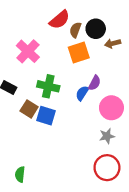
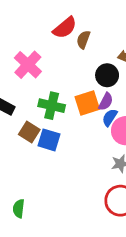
black circle: (96, 29) -> (107, 75), moved
orange square: (79, 52) -> (87, 103), moved
blue semicircle: (82, 93) -> (110, 117), moved

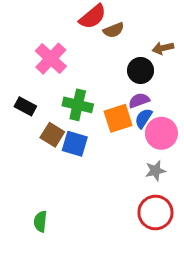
brown semicircle: (83, 40) -> (114, 30), turned -132
purple semicircle: (106, 102) -> (139, 100), turned -138
orange square: (87, 103) -> (118, 118), moved

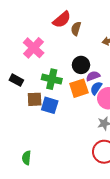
brown semicircle: (114, 30) -> (76, 29), turned 128
black circle: (141, 70) -> (81, 65), moved
brown square: (52, 135) -> (35, 99), turned -35

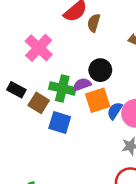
purple semicircle: (93, 76) -> (82, 85), moved
blue semicircle: (96, 88) -> (115, 111), moved
brown square: (35, 99) -> (39, 103), moved, turned 35

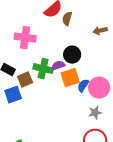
pink cross: (39, 48) -> (25, 38), turned -35
brown square: (39, 103) -> (25, 80), turned 35
blue square: (60, 123) -> (13, 95), moved, turned -36

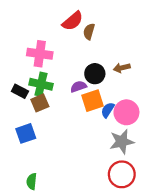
brown arrow: (100, 31) -> (122, 68), moved
green cross: (43, 69) -> (41, 84), moved
blue square: (13, 95) -> (26, 133), moved
gray star: (95, 113) -> (122, 142), size x1.5

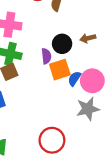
purple semicircle: (78, 87) -> (46, 56), turned 104
red circle: (122, 174) -> (52, 140), moved

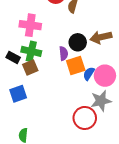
brown arrow: (88, 38) -> (101, 37), size x1.5
red circle: (52, 140) -> (85, 118), moved

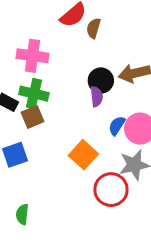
purple semicircle: (64, 53) -> (96, 97), moved
orange square: (76, 66) -> (83, 155), moved, turned -30

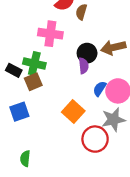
pink cross: (32, 56) -> (50, 34), moved

